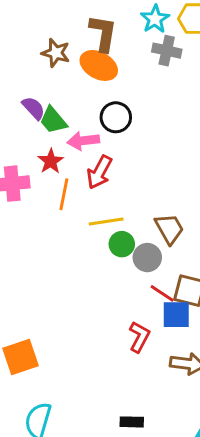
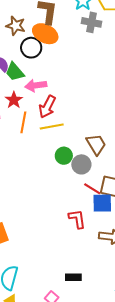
black circle: (116, 117) -> (31, 48), moved
yellow line: (106, 221) -> (52, 126), moved
red L-shape: (139, 337) -> (77, 219), turned -35

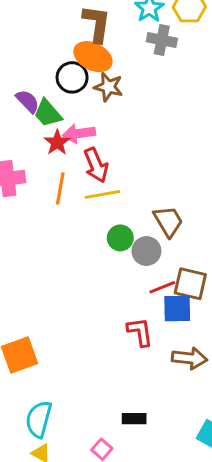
brown star: (16, 26) -> (108, 87), moved
red star: (14, 100) -> (57, 142), moved
red arrow: (47, 107) -> (96, 165), turned -50
red line: (92, 189) -> (162, 287), turned -54

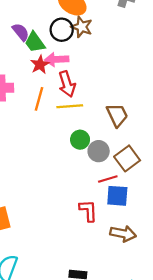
black circle: (72, 77) -> (62, 30), moved
brown trapezoid: (168, 221) -> (117, 115), moved
brown square: (190, 284) -> (127, 158), moved, turned 35

